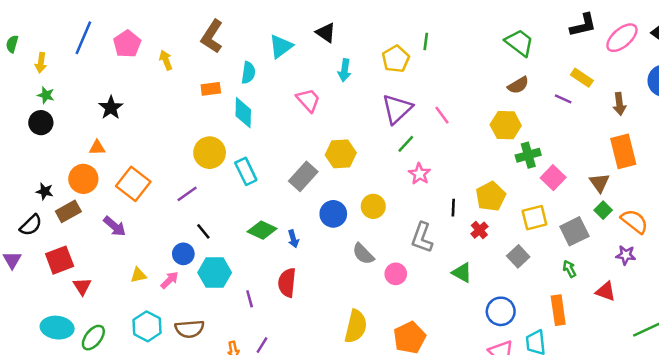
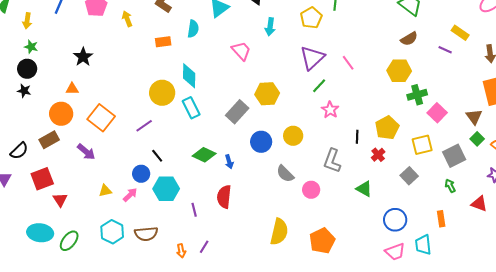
cyan diamond: (243, 113) -> (189, 76), moved
black star: (45, 191) -> (24, 91), moved
orange rectangle: (558, 310) -> (441, 219), size x0.7

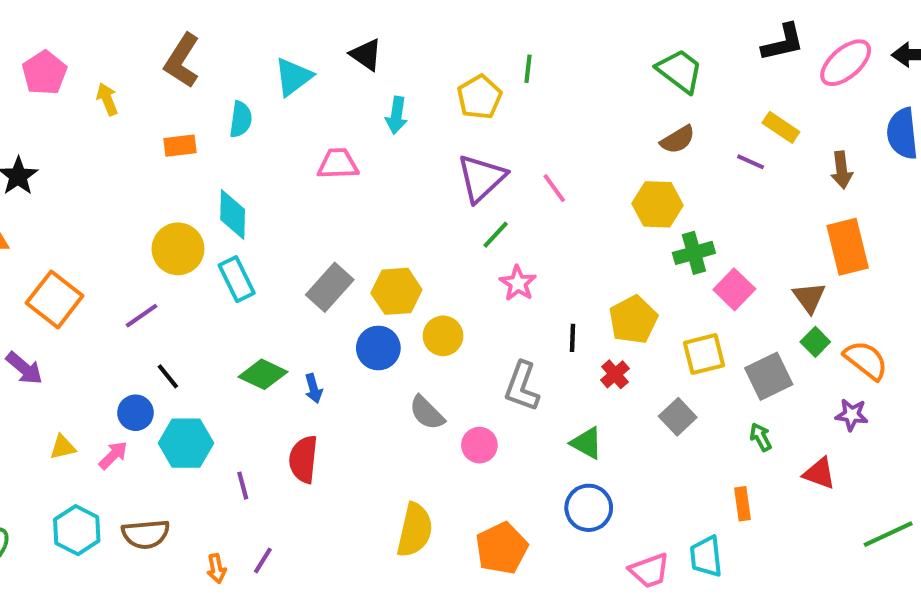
pink trapezoid: (241, 51) -> (338, 164), turned -50
yellow hexagon: (267, 94) -> (396, 291), moved
blue circle: (395, 220) -> (589, 508), moved

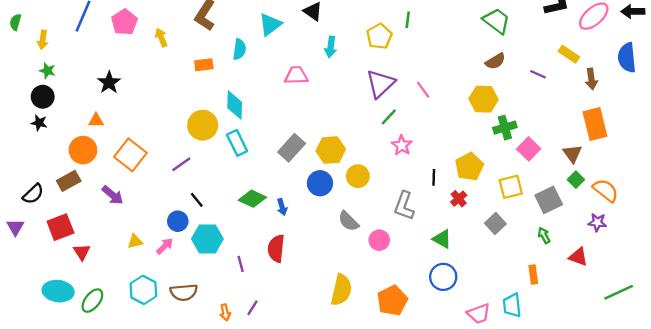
yellow rectangle: (781, 127) -> (569, 54), moved

